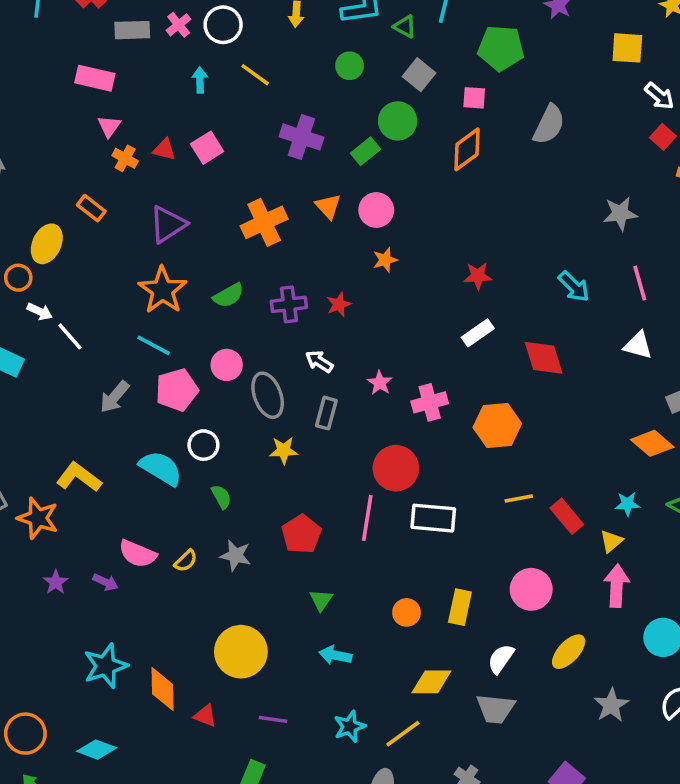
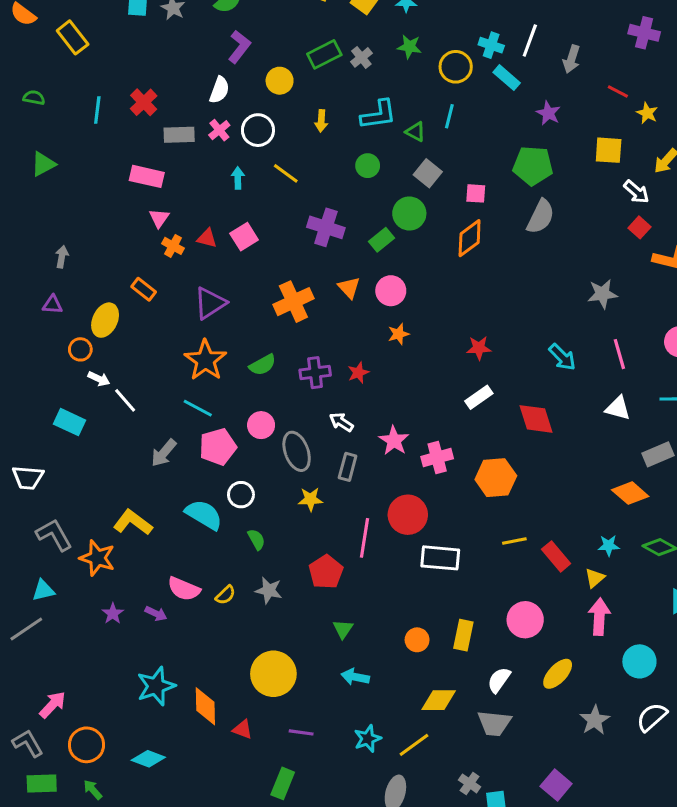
green pentagon: (501, 48) -> (533, 166), moved
pink star: (380, 383) -> (394, 441), size x1.4
pink line: (367, 518) -> (365, 538), moved

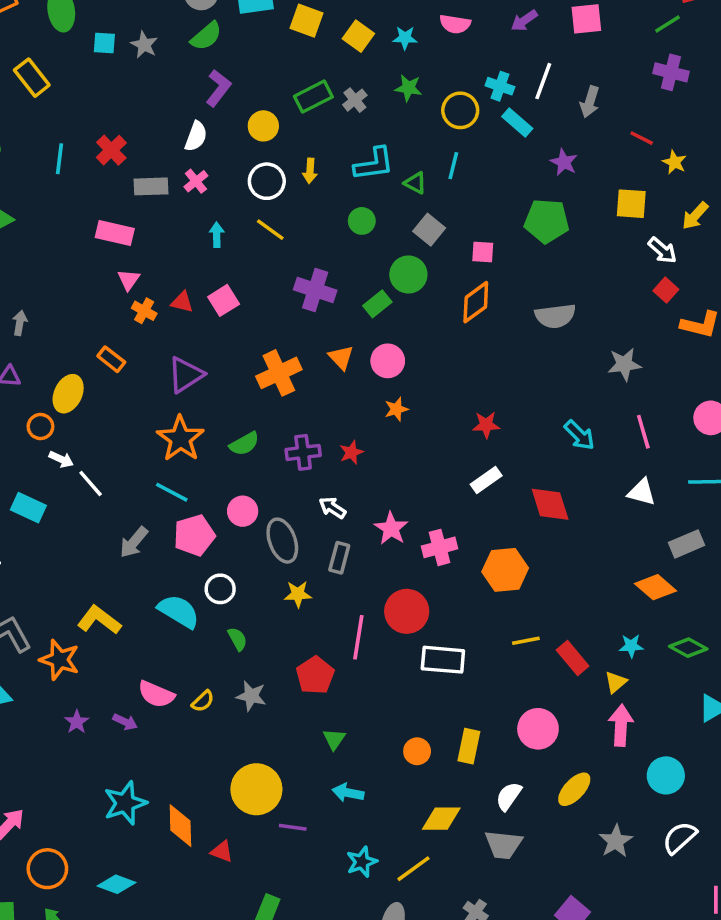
white circle: (258, 130) -> (267, 181), moved
gray semicircle: (541, 217) -> (555, 316), moved, turned 57
purple line: (301, 732) -> (293, 827), moved

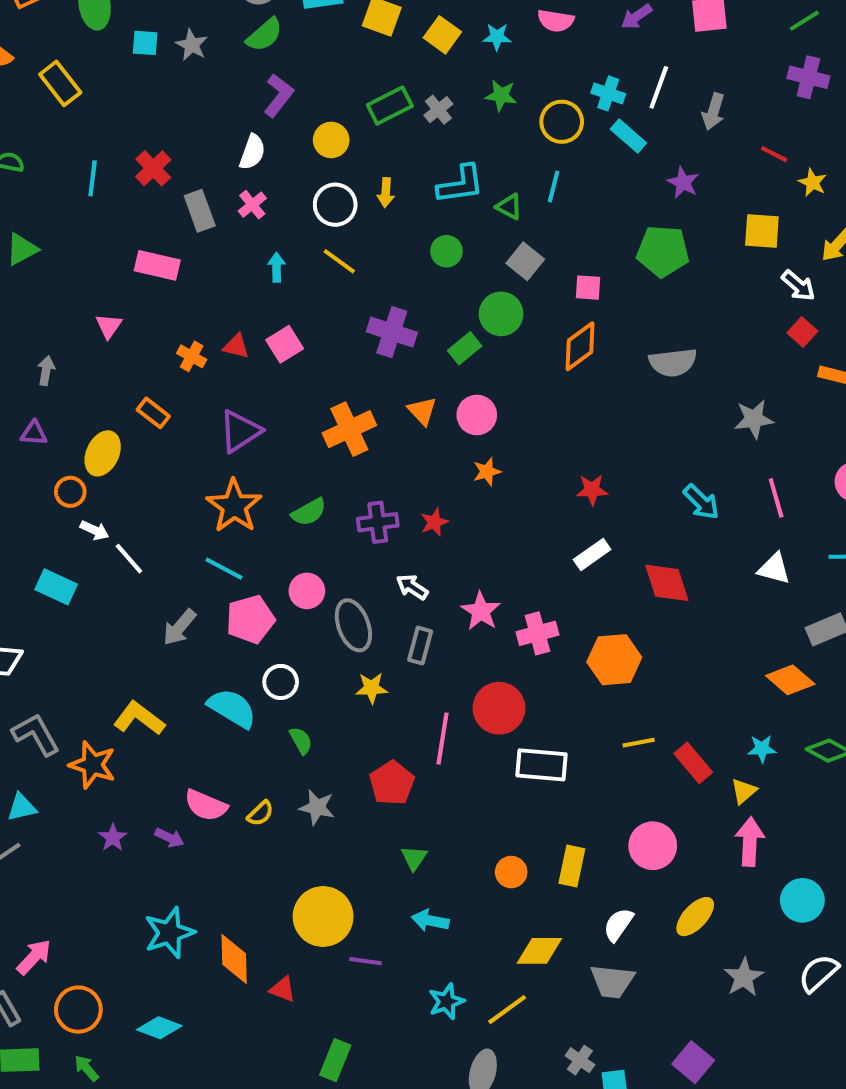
gray rectangle: (151, 186) -> (200, 211), turned 72
pink triangle: (129, 280) -> (109, 326), moved

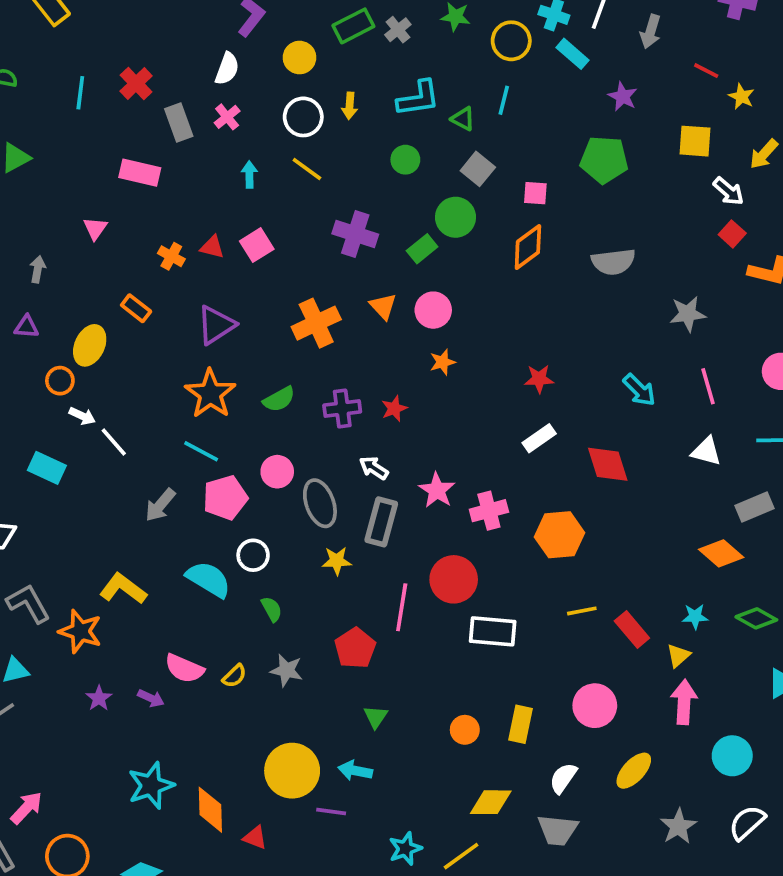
gray rectangle: (420, 646) -> (381, 522), size x1.4
cyan arrow: (430, 921) -> (355, 771), moved

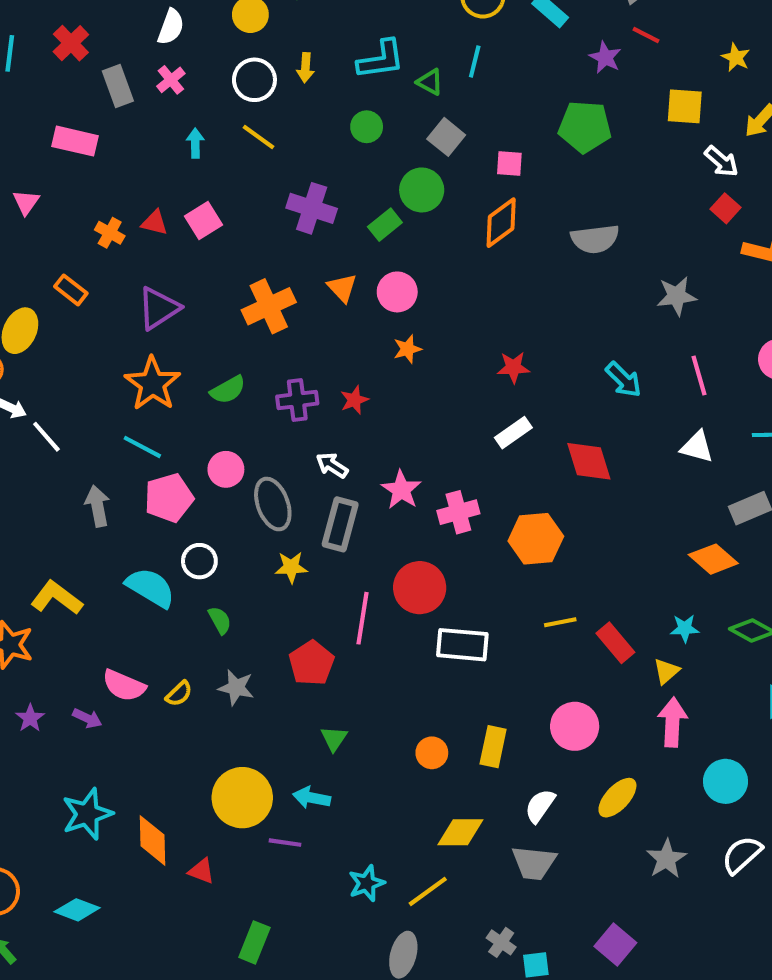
red line: (706, 71) -> (646, 35), moved
gray arrow: (160, 505) -> (97, 506), turned 129

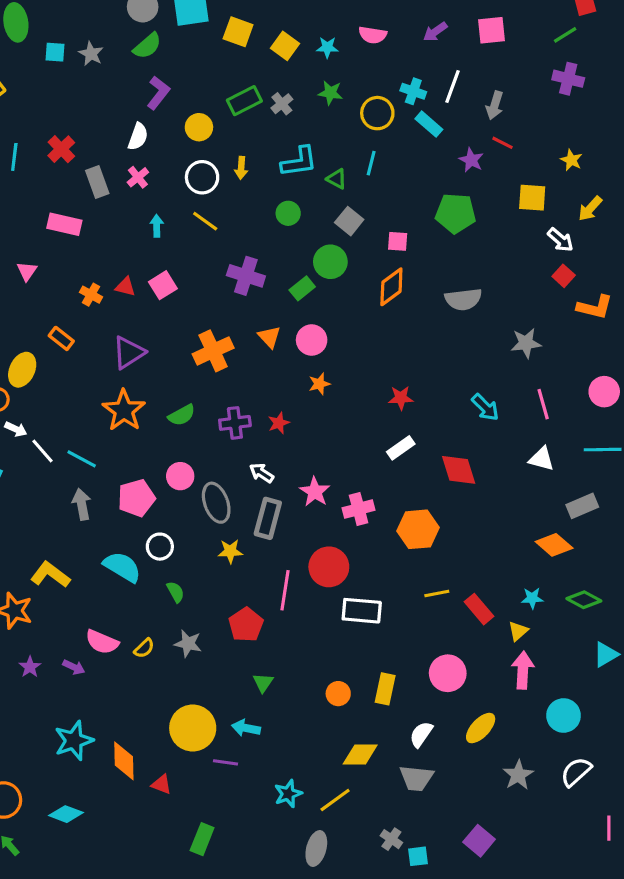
cyan line: (142, 447) -> (82, 459), moved

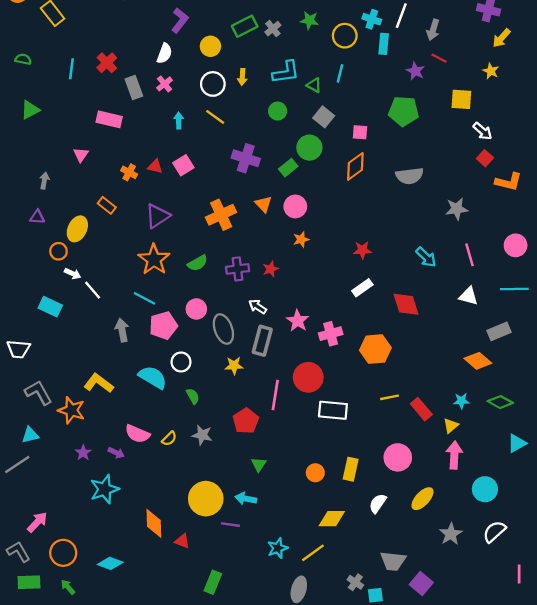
cyan rectangle: (429, 124) -> (384, 44), turned 54
yellow arrow: (590, 209) -> (501, 38), moved
cyan line: (82, 459) -> (144, 298), moved
cyan star: (74, 741) -> (104, 489), moved
gray trapezoid: (416, 778) -> (393, 561), moved

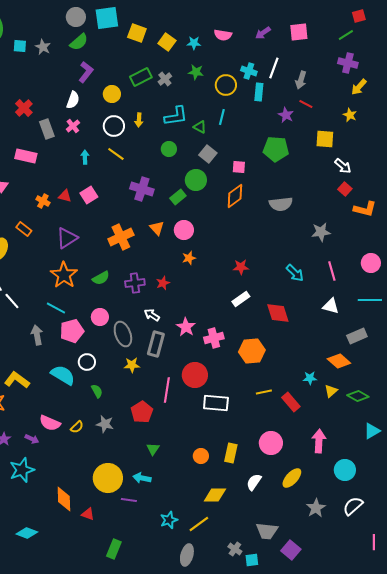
cyan star: (461, 401) -> (310, 378), moved
yellow triangle: (451, 426) -> (331, 391), moved

